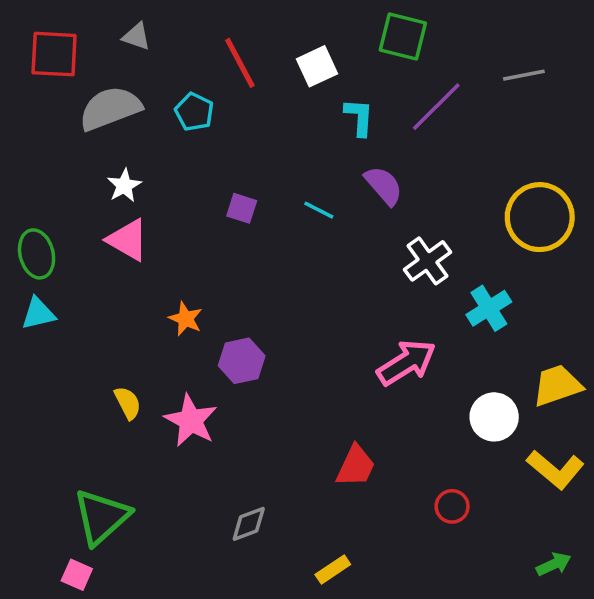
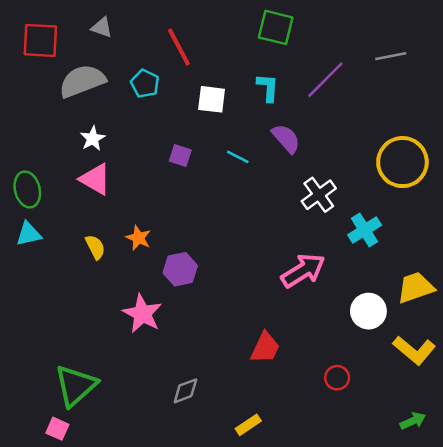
green square: (403, 37) -> (276, 27), moved
white square: (317, 66) -> (212, 99), moved, turned 32
yellow semicircle: (128, 403) -> (95, 247), moved

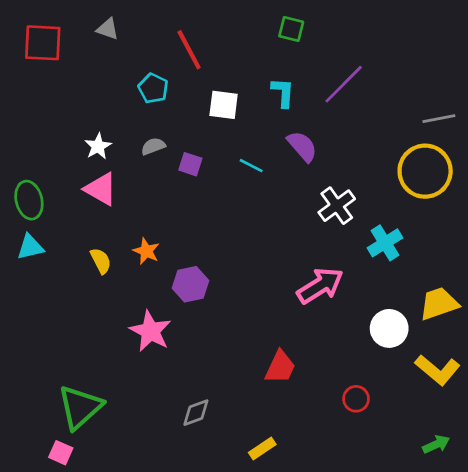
green square: (276, 27) -> (291, 29), size x0.7
gray line: (391, 56) -> (439, 119), moved
gray semicircle: (82, 81) -> (153, 146), moved, size x0.5

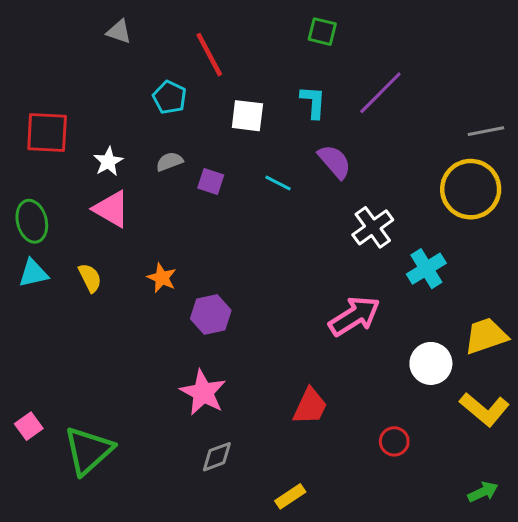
red square: (43, 43) -> (47, 133), moved
yellow semicircle: (101, 261) -> (90, 278), moved
pink star: (150, 331) -> (203, 392), moved
pink square: (61, 453) -> (29, 426), moved, turned 30

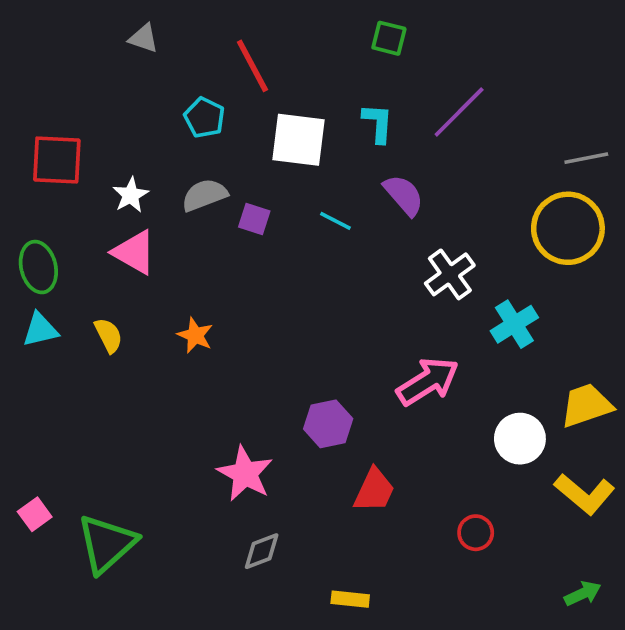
white square: (247, 116) -> (299, 140), size x1.4
gray semicircle: (169, 162) -> (204, 195), size x1.4
purple hexagon: (211, 315) -> (328, 424), moved
yellow rectangle: (290, 496) -> (350, 599), turned 40

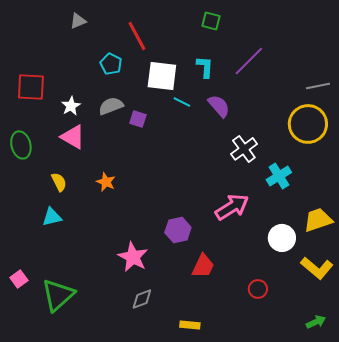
gray triangle: (144, 38) -> (78, 21), turned -42
cyan line: (335, 221) -> (182, 102), moved
cyan triangle: (40, 330) -> (52, 217), moved

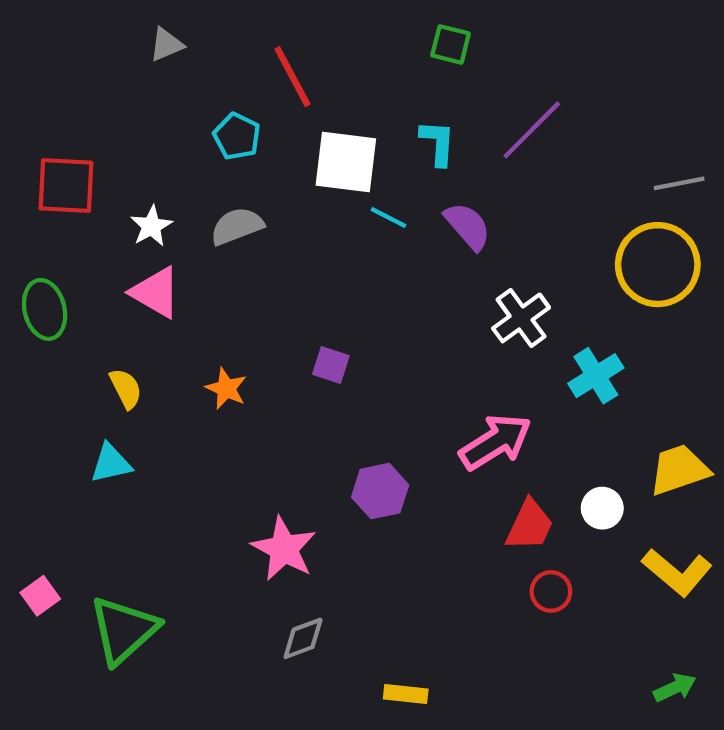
purple square: (138, 119) -> (331, 365), moved
white circle: (282, 238) -> (602, 508), size x0.7
red trapezoid: (203, 266) -> (530, 525), moved
red circle: (258, 289) -> (551, 591), moved

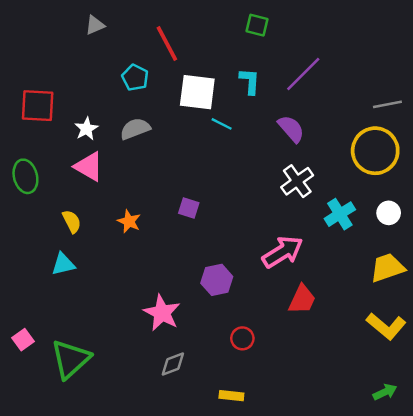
purple semicircle: (468, 226) -> (291, 129), moved
white circle: (602, 508) -> (389, 213), moved
red circle: (551, 591) -> (242, 338), moved

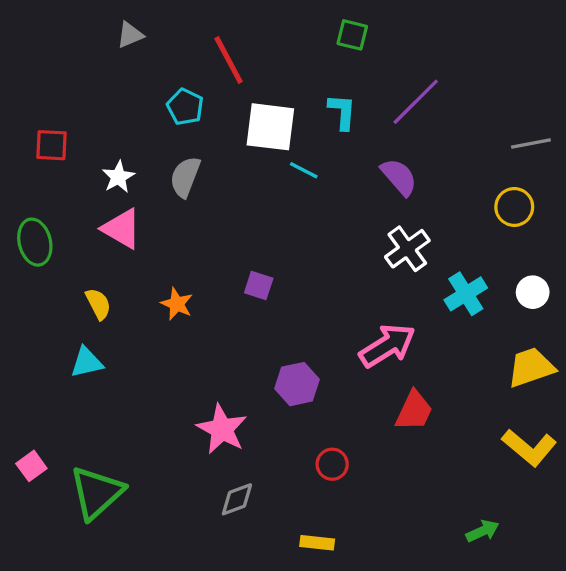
red square: (38, 106) -> (52, 145), size x0.7
gray semicircle: (135, 129) -> (185, 177), turned -48
yellow circle: (375, 151) -> (514, 207), size x0.6
green arrow: (385, 392) -> (483, 531), moved

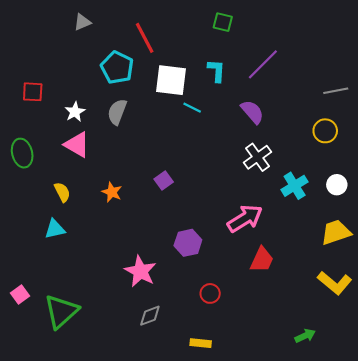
cyan pentagon: (185, 107) -> (117, 67), size x1.4
purple square: (259, 285) -> (164, 180), turned 36

